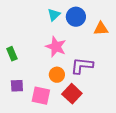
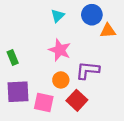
blue circle: (76, 17) -> (92, 15), moved
purple square: (17, 86) -> (18, 92), size x1.6

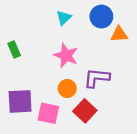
green rectangle: (13, 58) -> (14, 50), moved

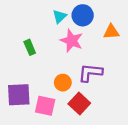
blue circle: (101, 17) -> (83, 15), moved
green rectangle: (14, 50) -> (30, 47), moved
pink star: (66, 55) -> (72, 41), moved

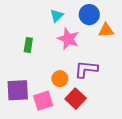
blue circle: (83, 15) -> (89, 15), moved
green rectangle: (30, 47) -> (28, 45), turned 32
pink square: (45, 106) -> (43, 101), turned -30

